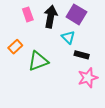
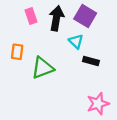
orange rectangle: (15, 47) -> (17, 52), turned -40
pink star: (88, 78) -> (98, 104), moved

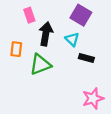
black arrow: (56, 18) -> (46, 34), moved

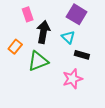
orange rectangle: (16, 49) -> (15, 47), turned 32
pink star: (93, 98) -> (72, 79), moved

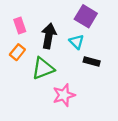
pink rectangle: (28, 14) -> (20, 26), moved
pink star: (72, 79) -> (64, 95), moved

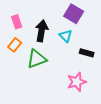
black rectangle: (92, 61) -> (87, 53), moved
pink star: (64, 95) -> (77, 82), moved

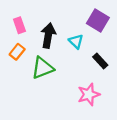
purple square: (74, 14) -> (98, 21), moved
black rectangle: (87, 53) -> (100, 61), turned 32

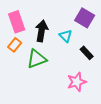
pink rectangle: (19, 25) -> (17, 22), size x1.5

